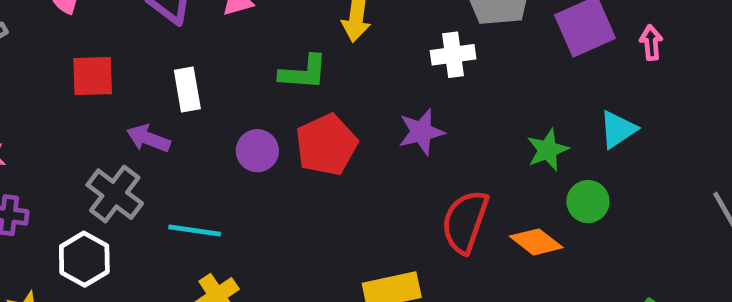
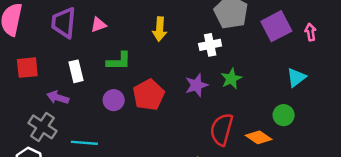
green L-shape: (303, 72) -> (119, 61), moved
green star: (548, 150) -> (231, 79), moved

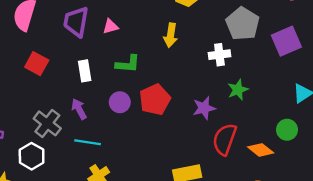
red square: (27, 68) -> (37, 64), turned 30
purple star: (196, 85) -> (204, 108), moved
purple arrow: (58, 97) -> (79, 109), moved, turned 40

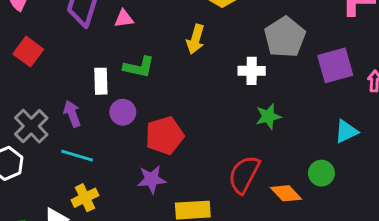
white rectangle: (85, 71) -> (101, 81), moved
red pentagon: (155, 100) -> (165, 136), moved
purple star: (204, 108) -> (152, 179), moved

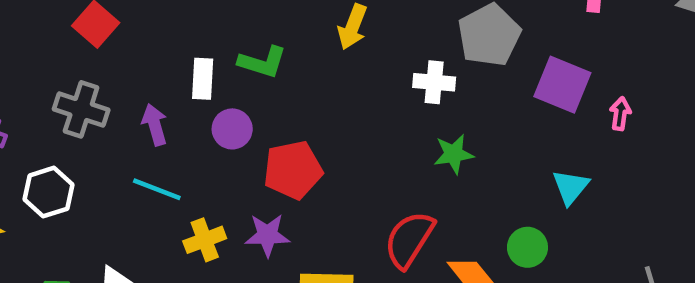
purple square: (335, 65) -> (562, 85), turned 33
gray cross: (31, 126) -> (81, 109), moved, turned -32
cyan triangle: (346, 131) -> (571, 187), turned -30
yellow cross: (85, 198) -> (205, 240), moved

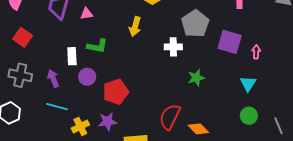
green star: (454, 154) -> (196, 78), moved
cyan triangle: (571, 187) -> (248, 84), moved
green circle: (527, 247) -> (249, 116), moved

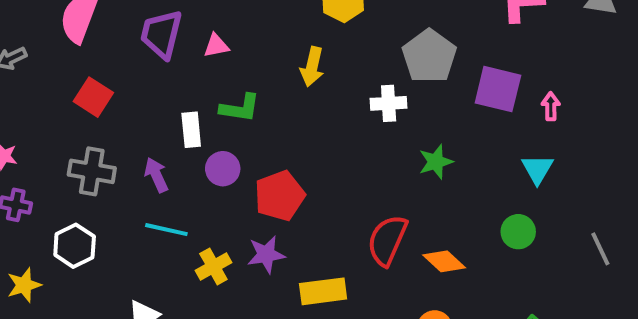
green circle: (249, 116) -> (518, 232), moved

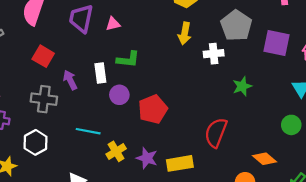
yellow arrow: (312, 67) -> (185, 33), moved
purple arrow: (156, 175) -> (70, 80), moved
purple star: (266, 254) -> (147, 158), moved, turned 30
orange diamond: (444, 261) -> (264, 159), moved

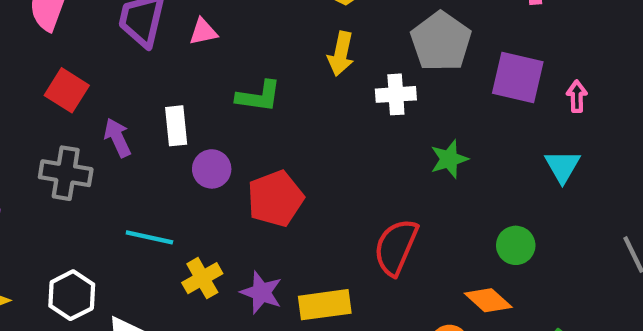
green L-shape: (128, 59) -> (259, 96), moved
green circle: (291, 125) -> (516, 245), moved
white hexagon: (35, 142) -> (72, 295), moved

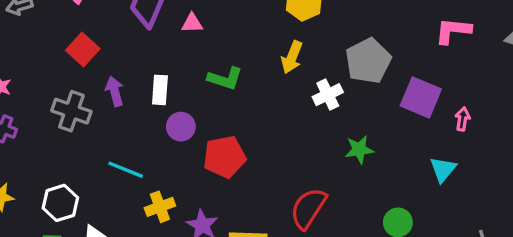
white cross: (396, 94) -> (328, 95), turned -32

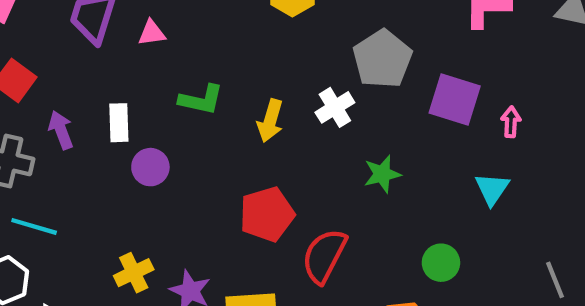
yellow arrow: (292, 57) -> (270, 121), moved
red pentagon: (225, 157) -> (267, 214), moved
cyan line: (126, 170) -> (34, 226), moved

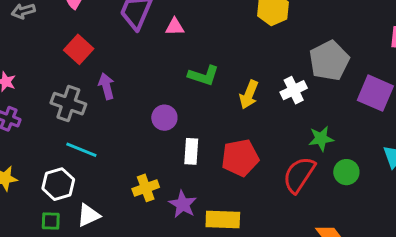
white rectangle: (119, 123) -> (191, 151), moved
red semicircle: (324, 256) -> (299, 175), moved
green circle: (441, 263) -> (346, 172), moved

